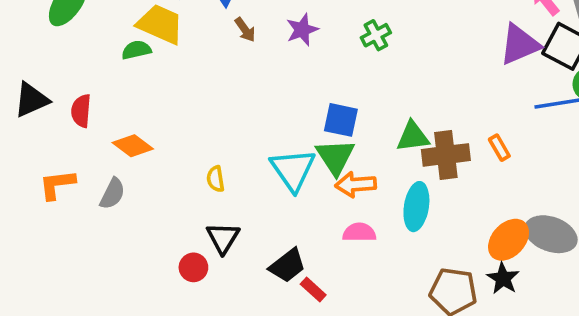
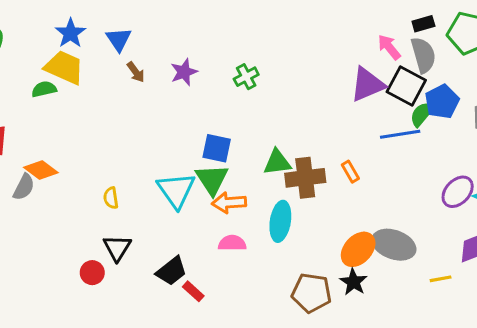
gray semicircle: (112, 194) -> (24, 187), moved

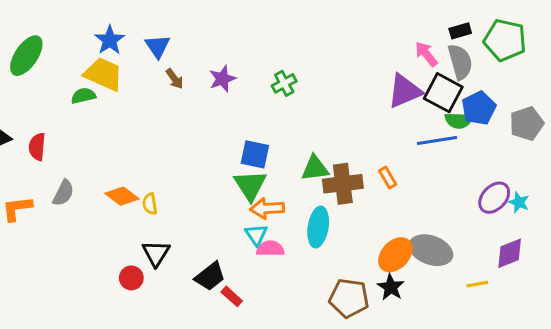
green semicircle: (422, 114) -> (459, 120), turned -128
orange diamond: (41, 170) -> (122, 196), moved
cyan triangle: (176, 190) -> (256, 235), moved, size x0.6

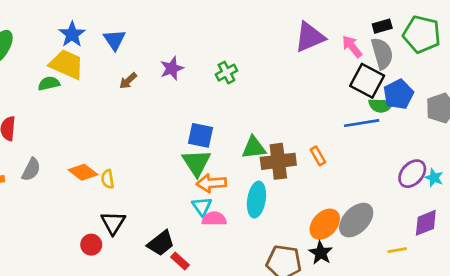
brown arrow: (175, 79) -> (128, 81), moved, turned 84
purple triangle: (405, 91) -> (310, 37), moved
gray ellipse: (431, 250) -> (356, 220), turned -66

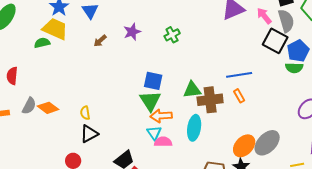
green semicircle: (381, 105) -> (294, 68), moved
blue line: (362, 123) -> (239, 75), moved
orange diamond: (83, 172) -> (48, 108), moved
black triangle: (113, 223) -> (89, 134), moved, turned 30

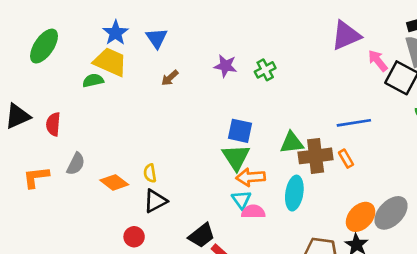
pink arrow: (264, 16) -> (378, 61), moved
purple star: (132, 32) -> (225, 66), moved, turned 30
orange rectangle: (239, 96) -> (346, 159), moved
orange diamond: (48, 108) -> (114, 182), moved

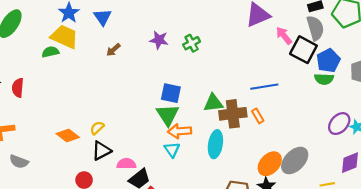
gray semicircle: (76, 164) -> (19, 162), moved, turned 84
yellow semicircle: (150, 173) -> (97, 128), turned 56
pink semicircle: (253, 212) -> (126, 164), moved

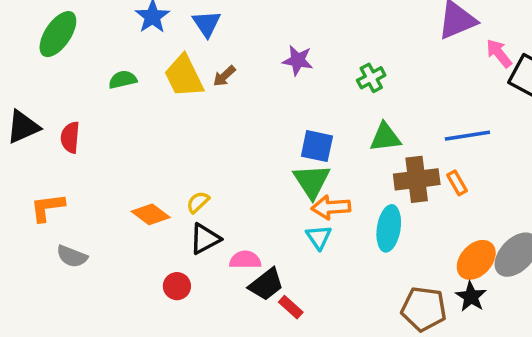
yellow trapezoid: (64, 37) -> (184, 76), moved, turned -140
green cross: (192, 43) -> (371, 78), moved
green triangle: (213, 103) -> (385, 137), moved

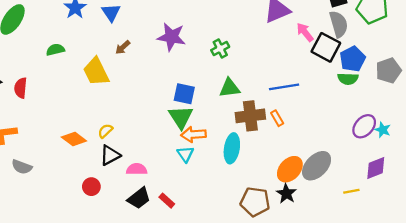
purple star: (298, 60) -> (171, 37), size x1.4
yellow trapezoid: (184, 76) -> (96, 72), moved
black trapezoid: (266, 284) -> (139, 198), moved

